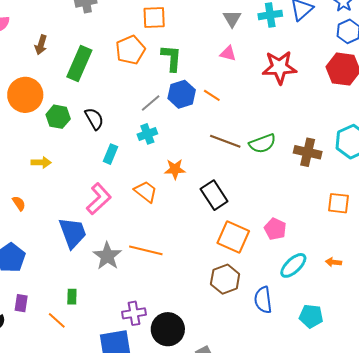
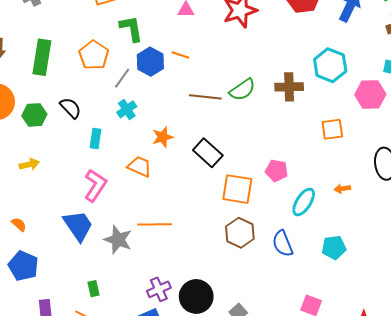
orange pentagon: (130, 50) -> (94, 55), moved
orange semicircle: (19, 203) -> (19, 224), moved

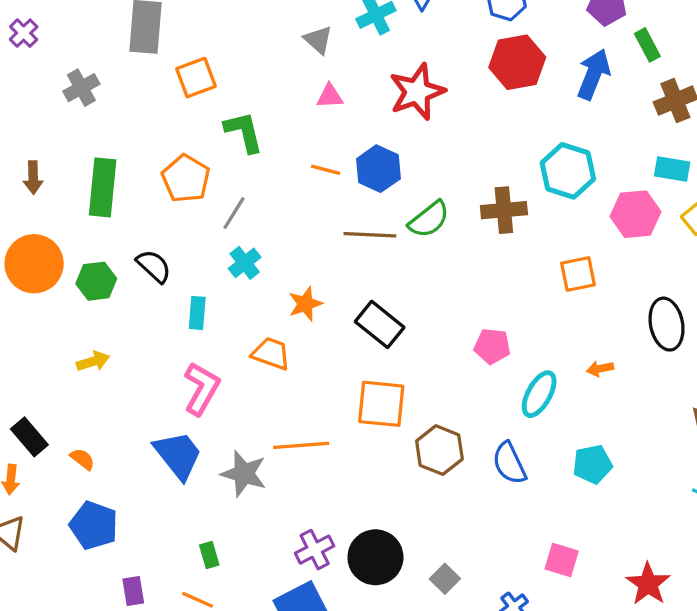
blue hexagon: (150, 62) -> (378, 169), moved
orange square: (237, 189) -> (381, 404), moved

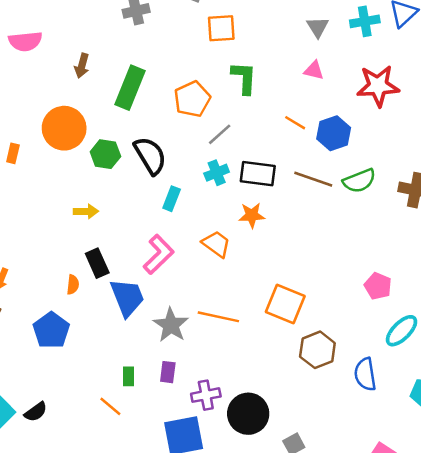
black semicircle: (154, 266) -> (150, 156), size x1.4
black rectangle: (380, 324) -> (258, 174), moved, turned -48
black rectangle: (29, 437) -> (97, 263), moved
orange semicircle: (82, 459) -> (73, 285), moved, turned 42
purple rectangle: (133, 591) -> (168, 372), moved

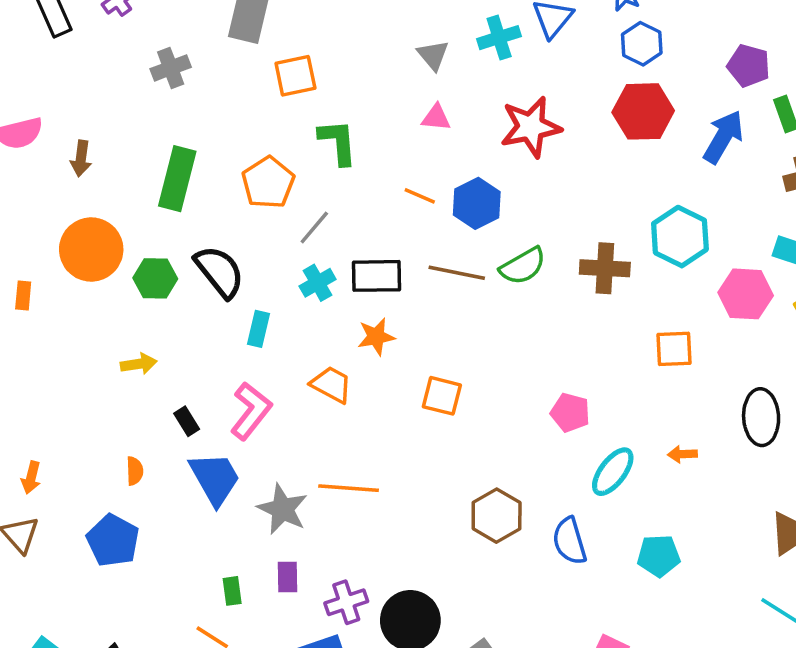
brown arrow: (82, 66) -> (81, 158), moved
black rectangle: (97, 263) -> (187, 421), moved, size x0.7
orange square: (285, 304) -> (442, 396), moved, size x0.7

